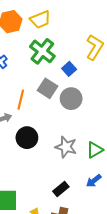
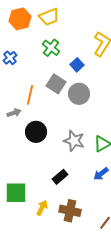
green cross: (42, 51) -> (51, 48), size x0.7
black rectangle: (61, 189) -> (60, 177), moved

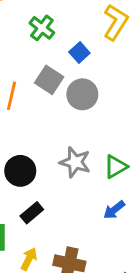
black circle: (36, 132) -> (20, 171), moved
black rectangle: (60, 177) -> (32, 213), moved

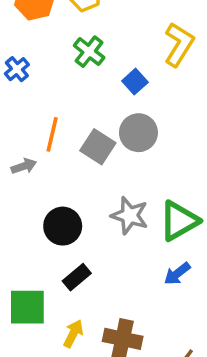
gray square: (49, 80) -> (98, 147), moved
green triangle: (116, 167) -> (179, 221), size x1.4

